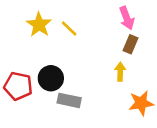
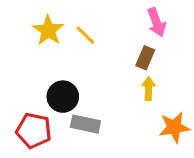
brown rectangle: (131, 44) -> (145, 58), moved
red pentagon: (18, 86) -> (34, 131), moved

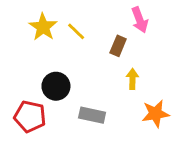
brown rectangle: (145, 58) -> (118, 46), moved
gray rectangle: (85, 124) -> (92, 115), moved

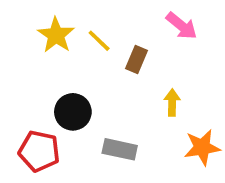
pink arrow: (140, 20) -> (181, 26), turned -30
brown rectangle: (118, 46) -> (137, 59), moved

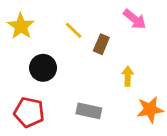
yellow star: (56, 35) -> (21, 26), moved
black circle: (73, 112) -> (43, 68), moved

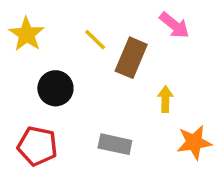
brown rectangle: (101, 44) -> (131, 58), size x1.5

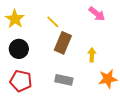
brown rectangle: (131, 58) -> (63, 43), moved
black circle: (55, 88) -> (19, 49), moved

